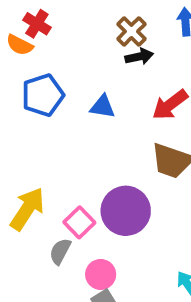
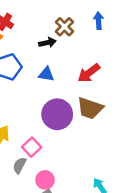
black arrow: (139, 57) -> (47, 43), moved
purple circle: (126, 211) -> (57, 114), moved

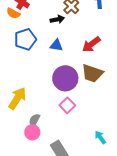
pink square: (32, 147) -> (67, 105), moved
pink circle: (45, 180) -> (32, 132), moved

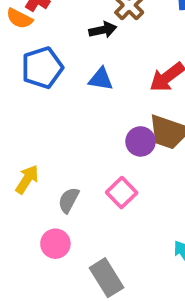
purple circle: (65, 78) -> (141, 141), moved, size x0.6
yellow arrow: (17, 98) -> (27, 179), size x0.7
gray semicircle: (34, 120) -> (69, 200), moved

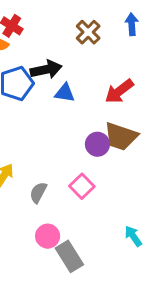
black arrow: (103, 30) -> (46, 69), moved, size x1.4
pink circle: (55, 244) -> (48, 236), moved

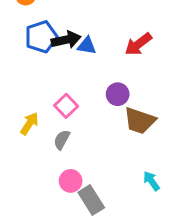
black arrow: (46, 69) -> (66, 40), moved
brown trapezoid: (121, 136) -> (140, 121), moved
pink square: (82, 186) -> (66, 106), moved

